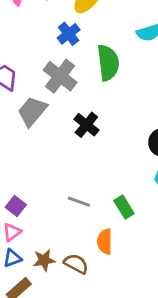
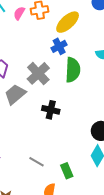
blue cross: (69, 34) -> (59, 46), moved
black cross: (86, 125) -> (51, 110), turned -36

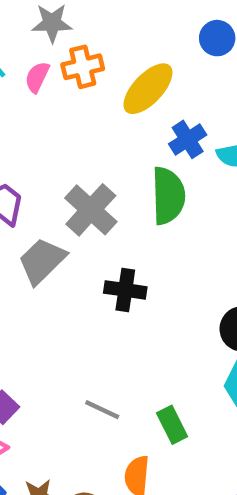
blue cross: (59, 46) -> (188, 139), moved

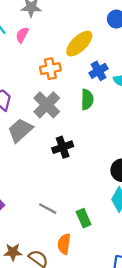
orange cross: (83, 67) -> (50, 69), moved
green semicircle: (168, 196) -> (87, 99), size x0.7
black cross: (125, 290) -> (63, 147), turned -30

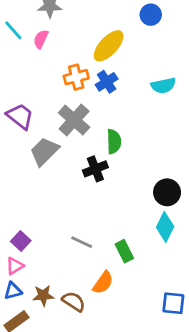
blue cross: (99, 71) -> (107, 82), moved
green semicircle: (87, 99) -> (114, 142), moved
orange semicircle: (64, 244) -> (103, 283), turned -150

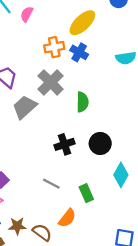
blue cross: (107, 82) -> (79, 52), turned -30
black cross: (95, 169) -> (64, 144), moved
black circle: (167, 192) -> (100, 143), moved

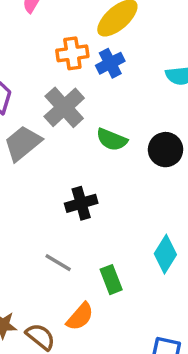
blue cross: (79, 52) -> (110, 63), turned 30
green semicircle: (82, 102) -> (112, 140), turned 108
black circle: (100, 143) -> (166, 150), moved

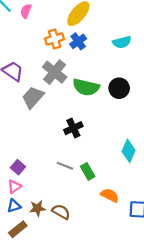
green semicircle: (112, 140) -> (86, 87), size x1.4
green rectangle: (111, 280) -> (88, 171), moved
orange semicircle: (80, 317) -> (110, 195), moved, turned -96

